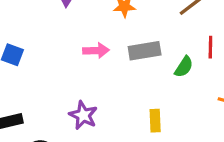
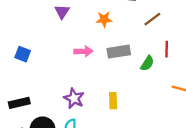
yellow rectangle: (155, 121) -> (113, 101), moved

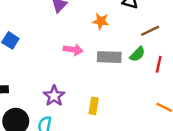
green semicircle: (147, 63) -> (137, 54), moved

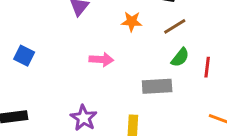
brown line: (150, 31) -> (175, 26), moved
gray rectangle: (109, 57) -> (157, 86), moved

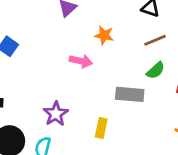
orange star: (132, 22) -> (104, 35), moved

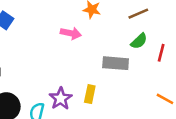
purple star: (56, 114) -> (61, 99), moved

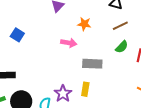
gray rectangle: (116, 63) -> (92, 64), moved

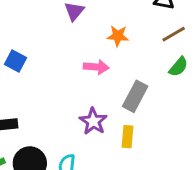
gray rectangle: (92, 64) -> (135, 96), turned -60
purple star: (63, 94) -> (93, 121), moved

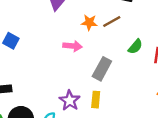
brown line: (174, 34) -> (112, 21), moved
purple star: (93, 121) -> (70, 101), moved

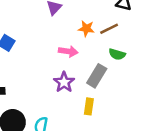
green semicircle: (135, 47) -> (117, 54), moved, turned 63
purple star: (70, 101) -> (64, 82), moved

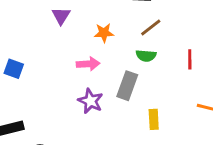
brown line: (109, 29) -> (151, 28), moved
yellow rectangle: (89, 106) -> (154, 119), moved

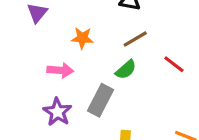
green semicircle: (146, 56) -> (126, 70), turned -54
red line: (190, 59) -> (174, 64), moved, turned -60

